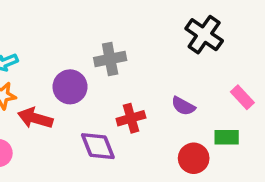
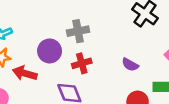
red cross: (131, 118) -> (82, 63), moved

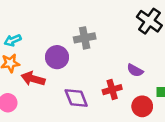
red cross: (82, 63) -> (112, 90), moved

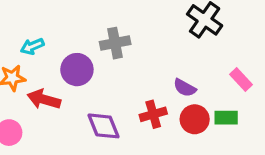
cyan arrow: (13, 40) -> (32, 46), moved
red circle: (142, 106) -> (195, 119), moved

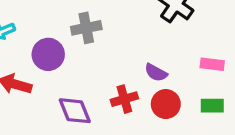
pink rectangle: (241, 80) -> (212, 64), turned -40
green rectangle: (226, 118) -> (212, 106), moved

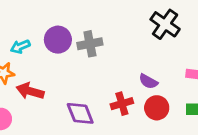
purple circle: (48, 54) -> (58, 40), moved

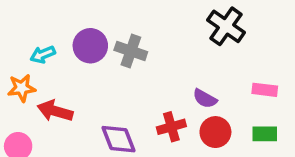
gray cross: (90, 44) -> (131, 51), turned 30

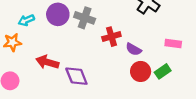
red arrow: (55, 111) -> (47, 62), moved
red cross: (171, 127) -> (111, 37), moved
green rectangle: (265, 134) -> (163, 71), moved, turned -35

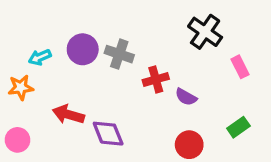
pink rectangle: (173, 44) -> (240, 67), moved, turned 56
red circle: (141, 71) -> (189, 145), moved
green rectangle: (163, 71) -> (238, 127), moved

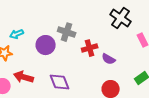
purple circle: (83, 49) -> (46, 45), moved
red arrow: (68, 114) -> (24, 77), moved

